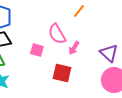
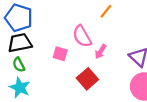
red square: (62, 73) -> (87, 79), turned 36

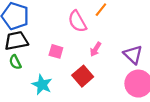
pink semicircle: (82, 36) -> (77, 21), moved
cyan star: (20, 88) -> (42, 85), moved

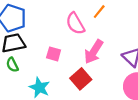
pink arrow: (96, 49) -> (94, 52), size x1.6

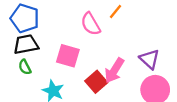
pink arrow: (94, 52) -> (114, 70), moved
pink square: (54, 54) -> (68, 56), size x1.5

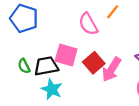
black trapezoid: (26, 44) -> (46, 66), moved
red square: (96, 82) -> (94, 63), moved

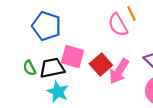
orange line: (113, 12) -> (131, 14), moved, turned -64
blue pentagon: (24, 18) -> (46, 26), moved
pink semicircle: (88, 24) -> (118, 25), moved

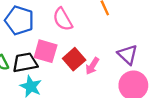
pink semicircle: (118, 25) -> (63, 19), moved
pink arrow: (119, 71) -> (92, 66), size x0.7

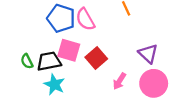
blue pentagon: (19, 20) -> (61, 18), moved
pink arrow: (92, 66) -> (119, 81), moved

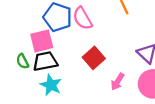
pink square: (69, 50) -> (42, 41), moved, turned -30

